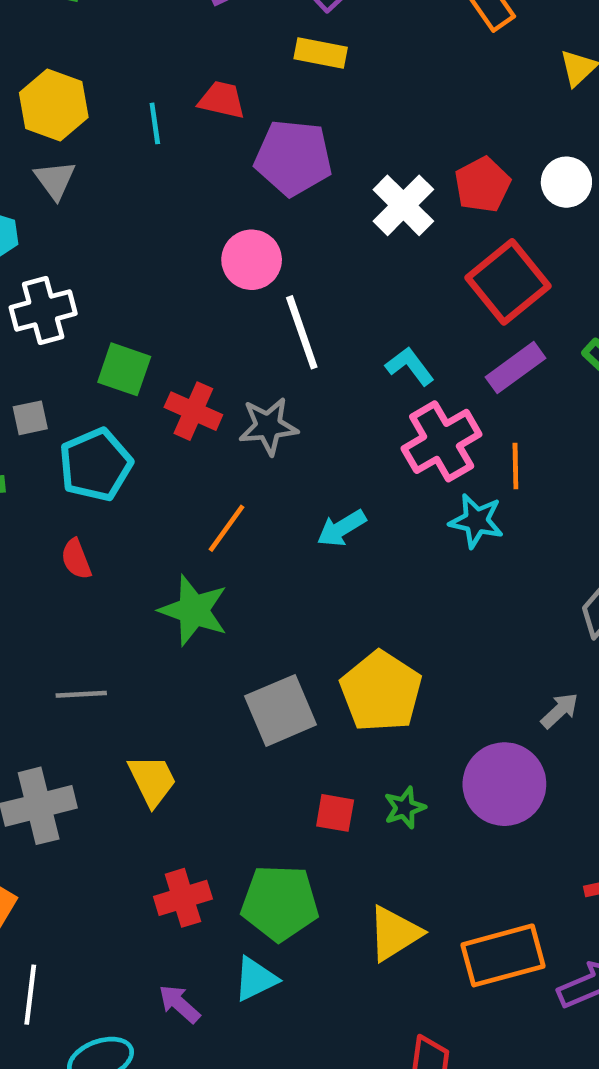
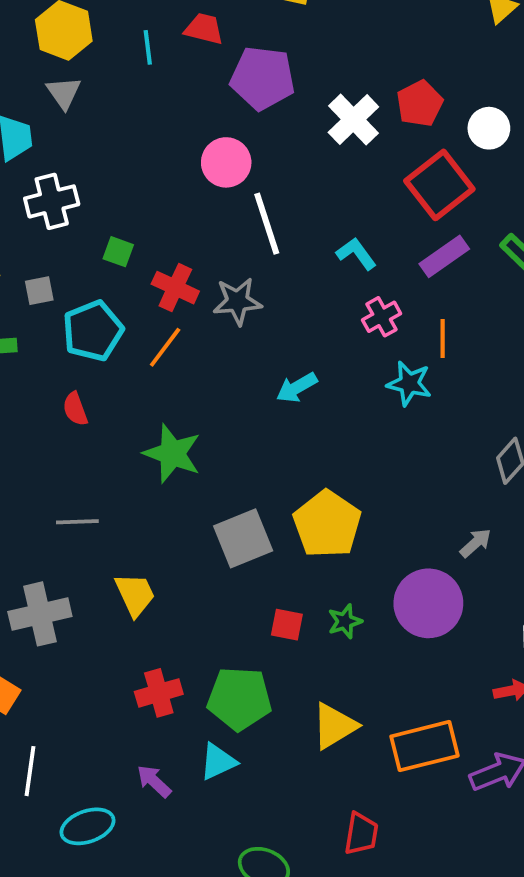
white circle: (566, 182) -> (489, 128), moved
green square: (124, 369) -> (118, 252), size x0.7
pink cross: (442, 441) -> (382, 317), size x0.6
orange line: (227, 528) -> (165, 347), moved

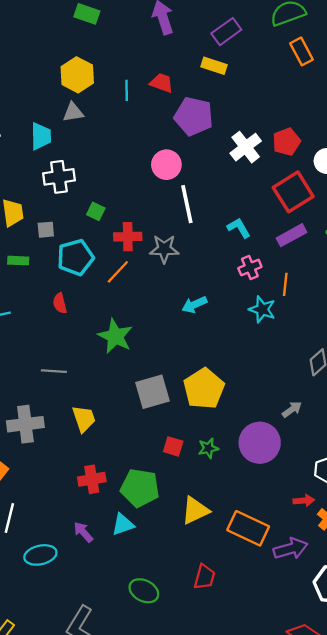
gray triangle: (64, 93) -> (73, 112), turned 50
red cross: (175, 288) -> (128, 237), turned -32
orange rectangle: (424, 746) -> (248, 528), turned 33

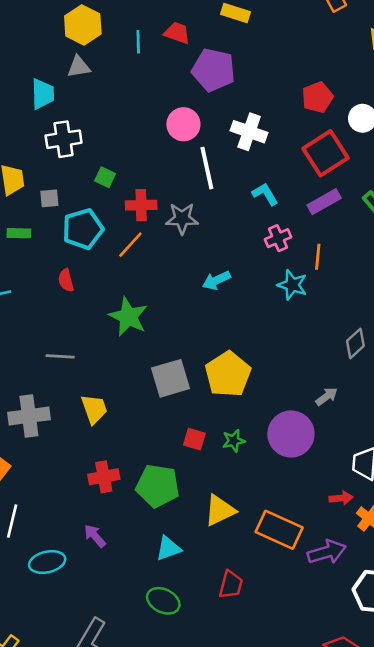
white cross: (246, 147) -> (249, 132), moved, turned -32
cyan triangle: (123, 524) -> (168, 548), moved

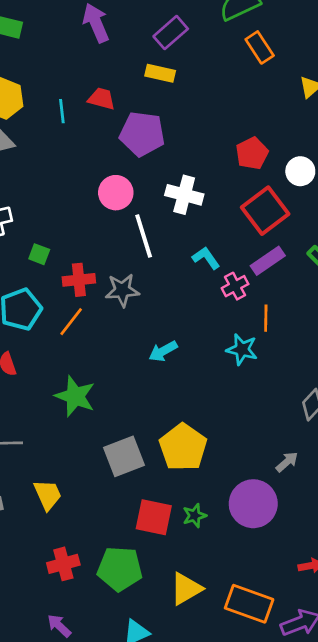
pink cross: (278, 238) -> (235, 286), moved
red square: (194, 439) -> (154, 517), size x1.6

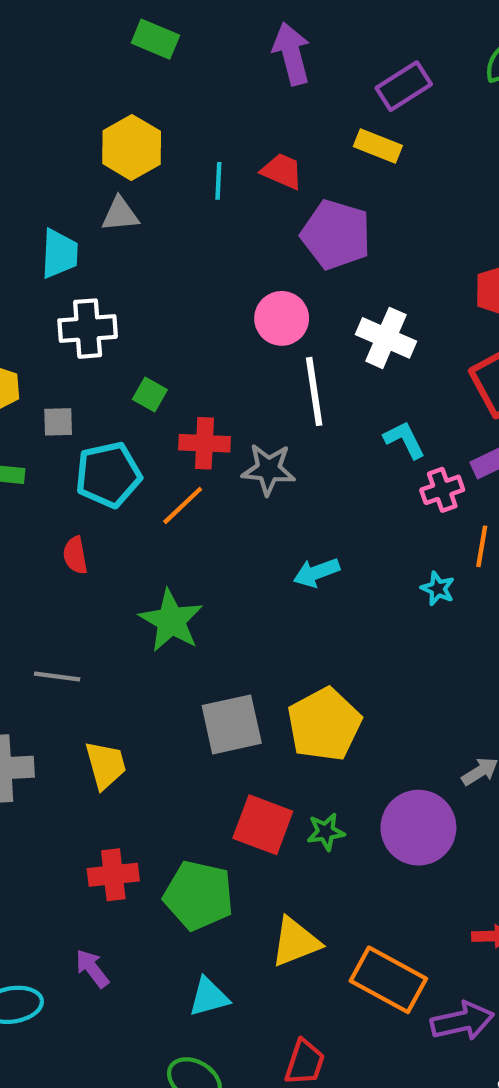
cyan star: (242, 349) -> (438, 589), size x0.7

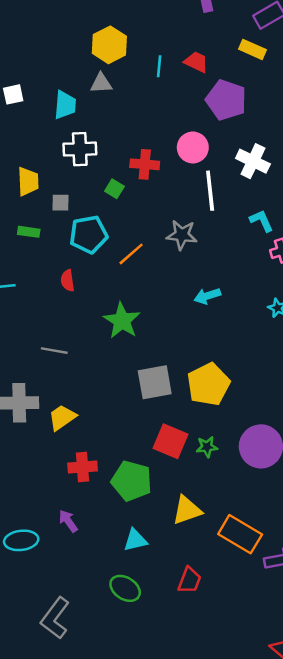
red cross: (204, 443) -> (145, 164), moved
yellow trapezoid: (106, 765) -> (62, 417), moved, turned -112

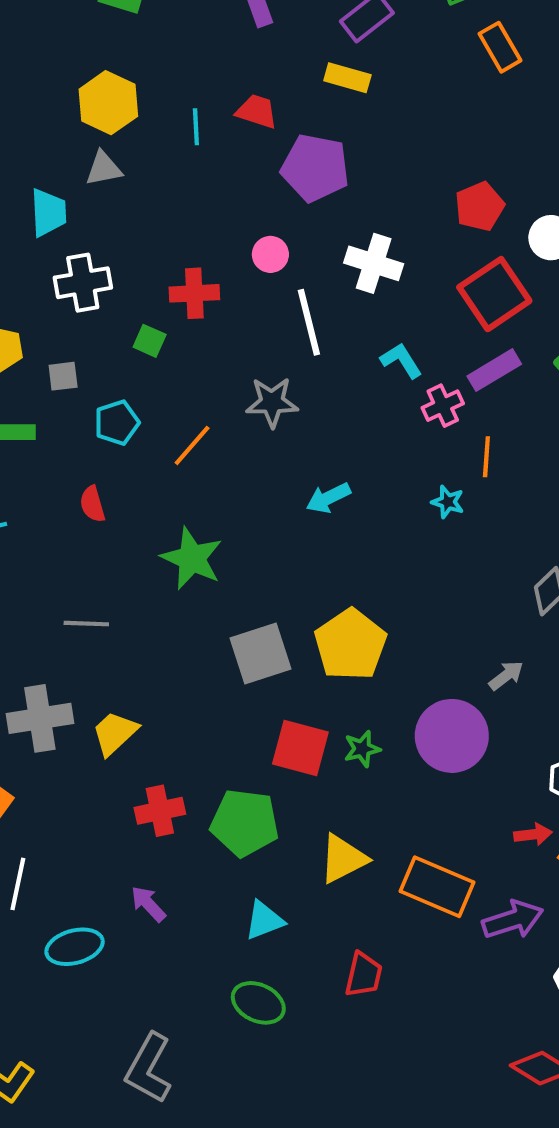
pink circle: (193, 147) -> (270, 254), size x0.7
cyan pentagon: (89, 234) -> (117, 423), size x0.7

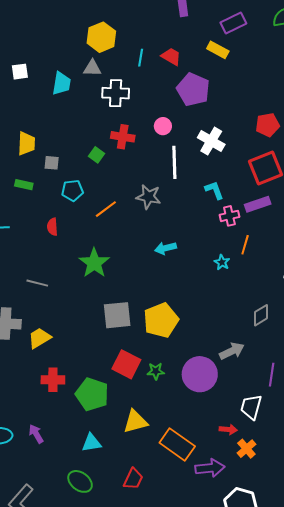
white cross: (83, 283) -> (116, 93), moved
gray arrow: (506, 676) -> (232, 351), size x1.4
purple arrow: (148, 904) -> (36, 434), moved

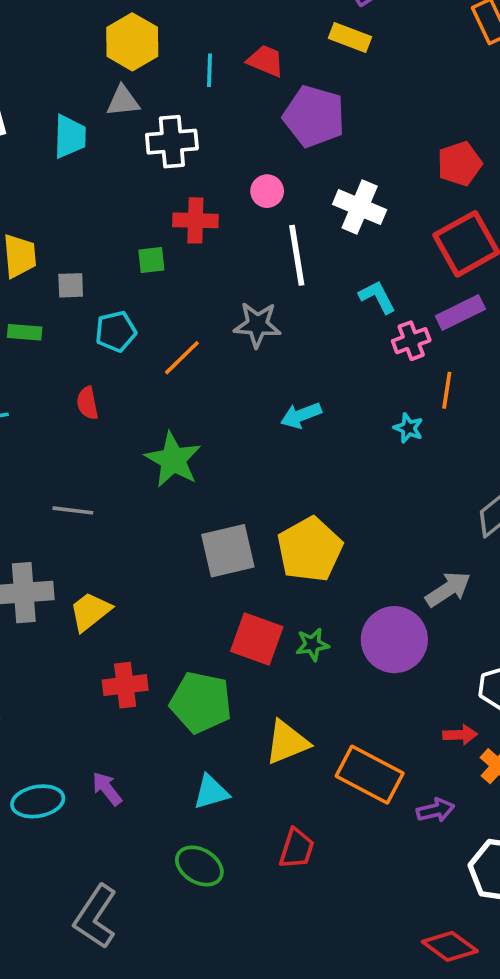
green square: (96, 155) -> (151, 260), turned -35
purple arrow: (210, 468) -> (435, 810), size x0.7

